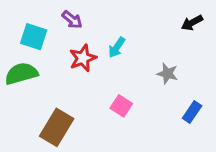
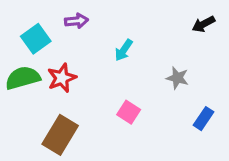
purple arrow: (72, 20) -> (76, 21), turned -45
cyan square: (34, 37) -> (36, 39), turned 36
red star: (83, 58) -> (62, 78), moved

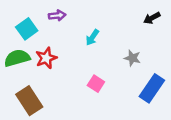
blue rectangle: (203, 119) -> (152, 88), size x1.6
brown rectangle: (60, 135) -> (29, 101), moved, turned -64

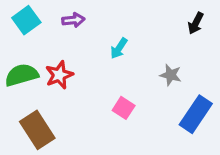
black arrow: (152, 18) -> (196, 23), turned -35
cyan square: (27, 29) -> (26, 20), moved

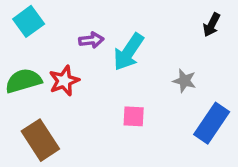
purple arrow: (73, 20) -> (91, 40), moved
cyan arrow: (119, 48) -> (129, 52), size x1.6
pink square: (124, 108) -> (134, 116), turned -30

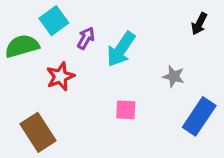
cyan square: (29, 21) -> (54, 21), moved
purple arrow: (91, 40) -> (86, 38), turned -55
green semicircle: (23, 81) -> (22, 46), moved

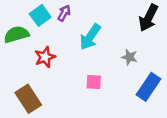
black arrow: (199, 24) -> (149, 18), size x1.6
purple arrow: (86, 38) -> (64, 13), moved

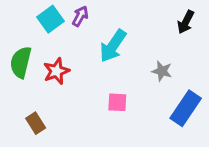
black arrow: (149, 18) -> (186, 22), size x0.7
green semicircle: (16, 34) -> (21, 62), moved, turned -60
brown rectangle: (28, 99) -> (36, 123), size x0.6

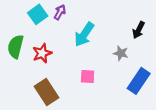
black arrow: (186, 22) -> (139, 30), moved
brown rectangle: (36, 123) -> (47, 92), moved, size x1.6

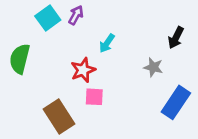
cyan arrow: (84, 34) -> (107, 43), size x0.6
red star: (42, 53) -> (83, 70), moved
pink square: (88, 76) -> (94, 97), moved

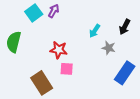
cyan arrow: (107, 43) -> (95, 31), moved
red star: (83, 70) -> (59, 50), turned 30

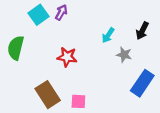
pink square: (67, 69) -> (78, 101), moved

